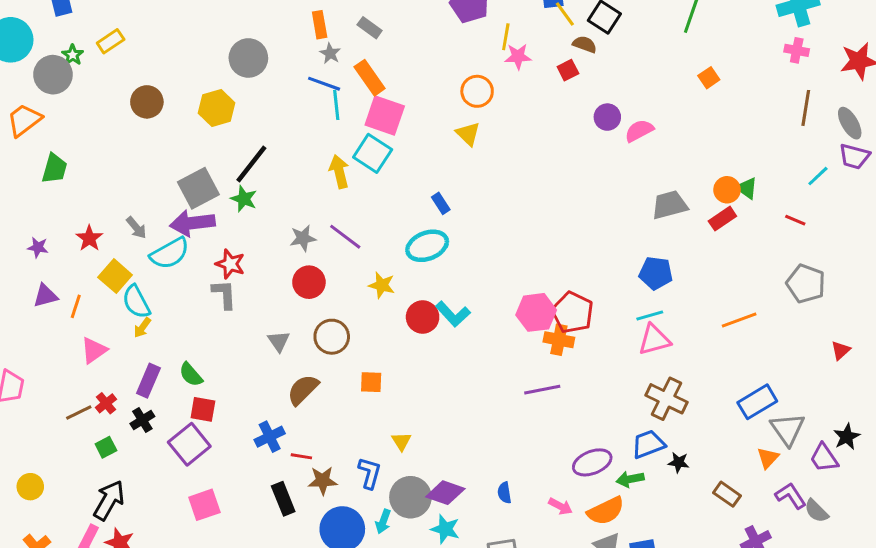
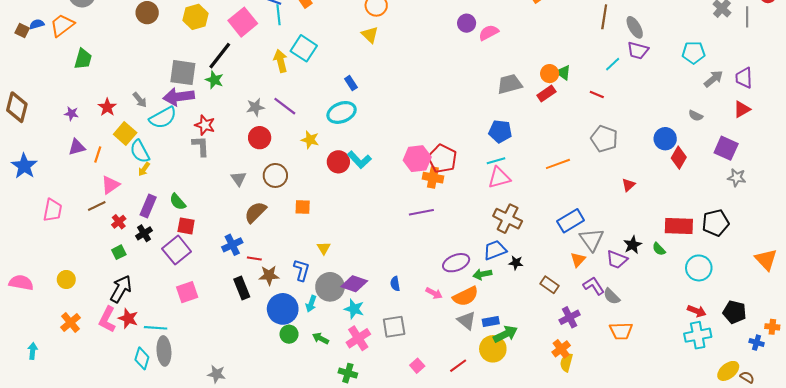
pink square: (385, 116) -> (243, 22), moved, turned 32
gray square: (198, 188) -> (183, 73), turned 36
brown line: (79, 412) -> (97, 206), moved
purple trapezoid: (824, 458) -> (617, 260), turned -35

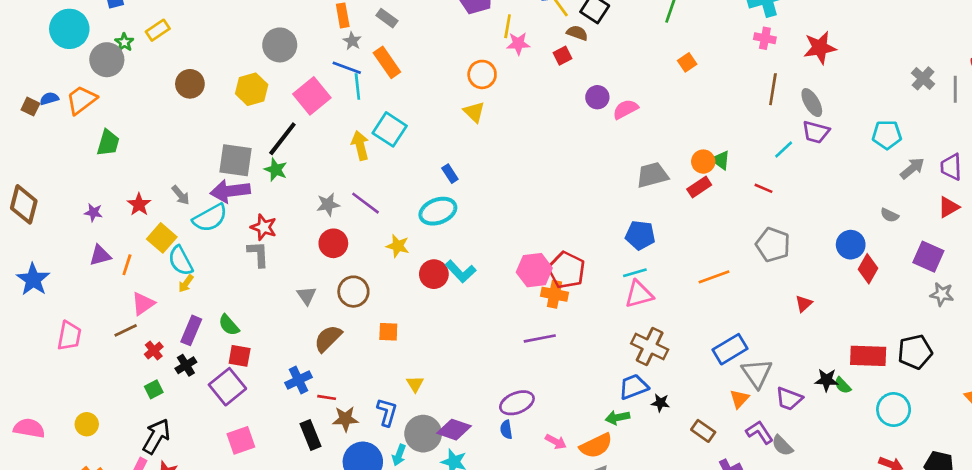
black star: (633, 245) -> (827, 380), moved, turned 30
purple ellipse: (456, 263) -> (517, 403), moved

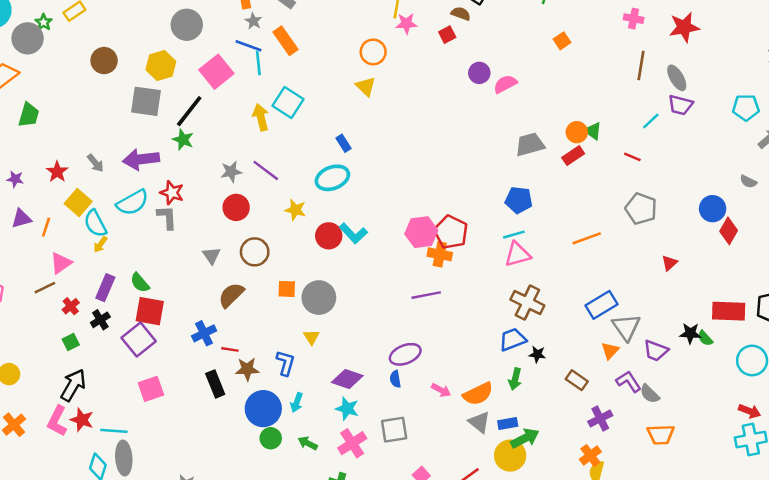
gray square: (236, 160) -> (146, 101), moved
cyan semicircle: (210, 218) -> (132, 203), moved
red square: (240, 356) -> (150, 311), size x1.4
green arrow: (617, 418) -> (515, 379), moved, turned -65
gray circle: (423, 434) -> (319, 298), moved

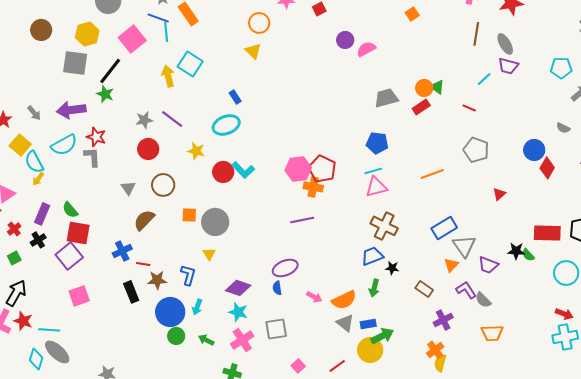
gray ellipse: (124, 458) -> (57, 352), turned -44

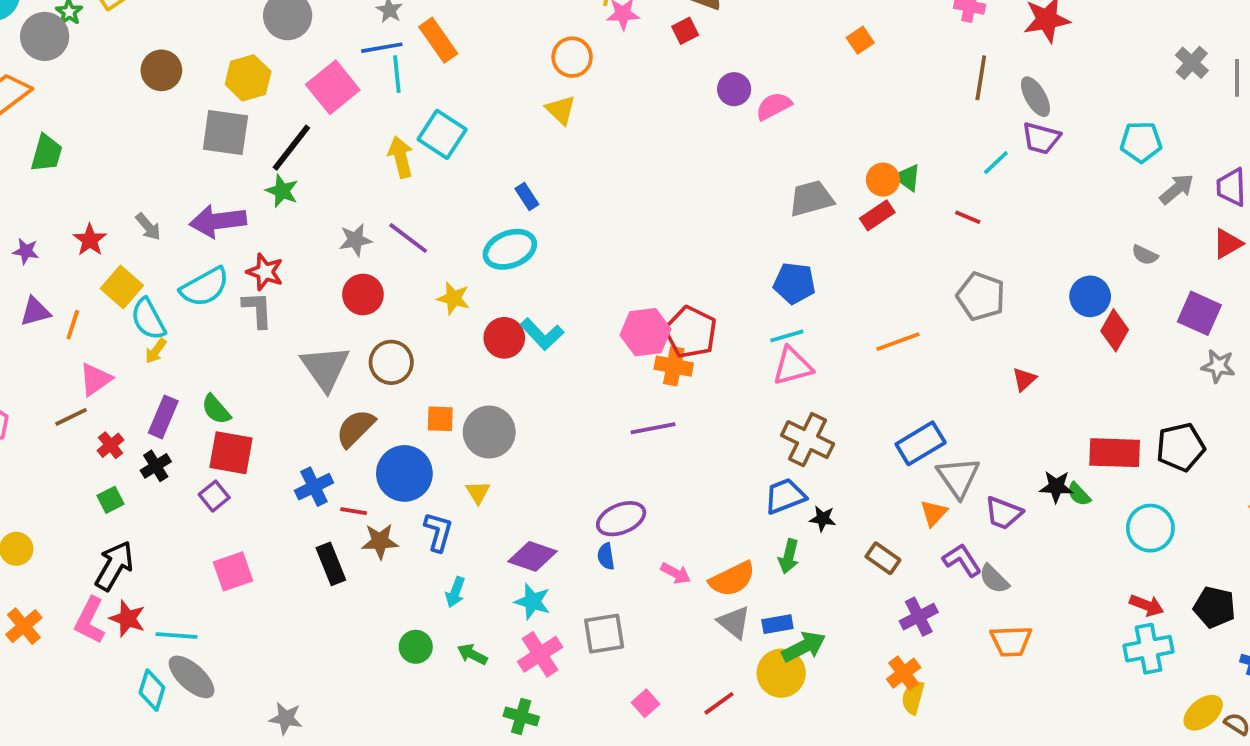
blue line: (158, 18) -> (382, 48), turned -30
gray triangle: (128, 188) -> (325, 368), size x1.8
purple square: (69, 256) -> (214, 496), size x0.6
blue circle: (170, 312) -> (404, 473), moved

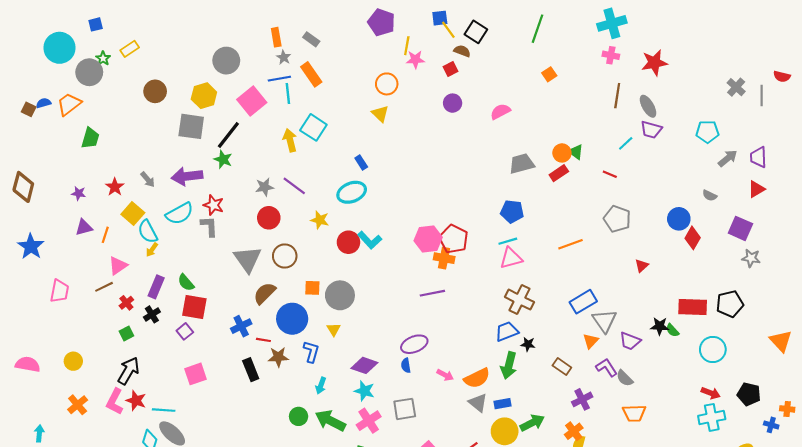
purple circle: (734, 89) -> (453, 103), moved
green arrow: (789, 556) -> (509, 365), size x1.4
green arrow: (804, 647) -> (532, 423), moved
green arrow: (472, 654) -> (330, 421), size x1.8

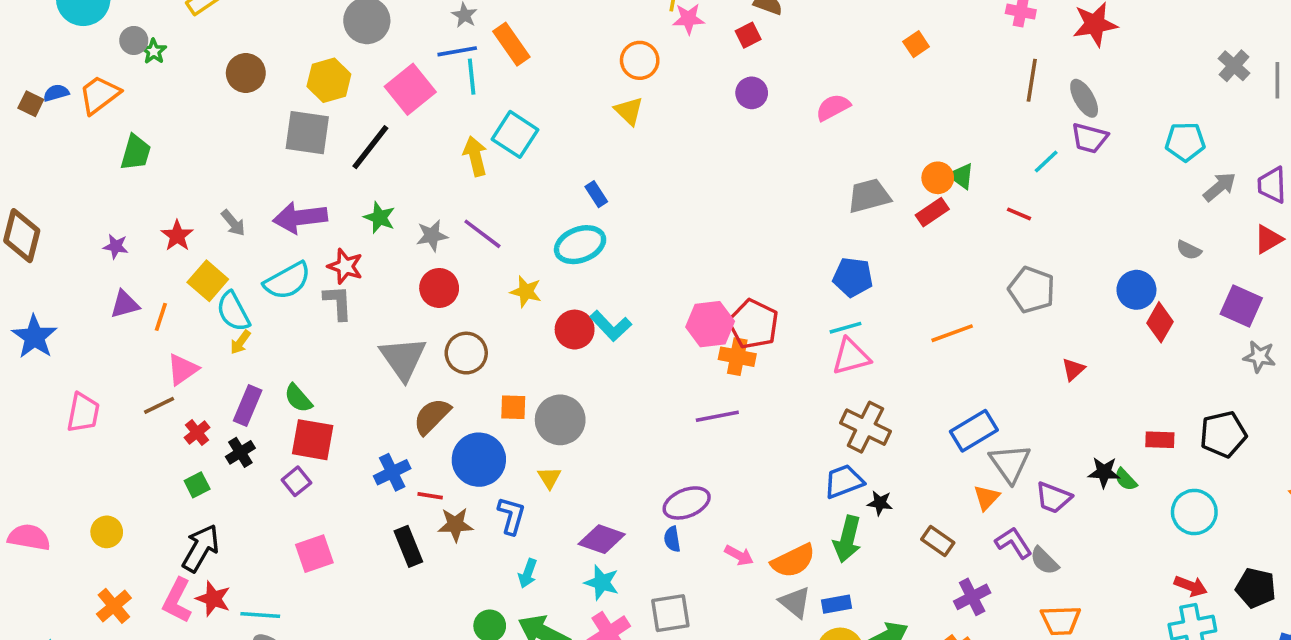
green star: (103, 58) -> (154, 51), moved
gray circle: (89, 72) -> (134, 40), size x0.6
green star: (223, 159) -> (379, 218), moved
red rectangle: (693, 307) -> (1160, 440), size x0.6

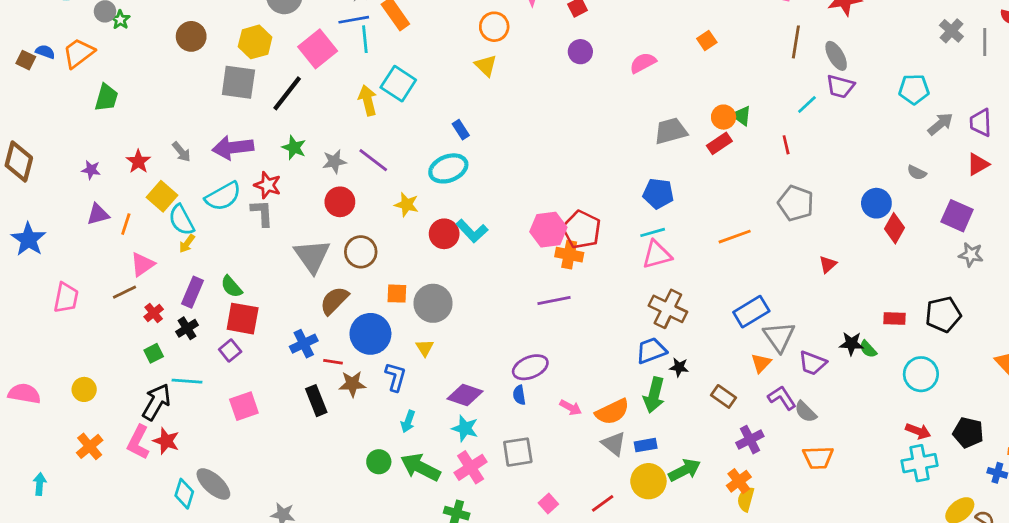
orange square: (916, 44) -> (707, 41), moved
blue semicircle: (56, 93) -> (45, 52), turned 36
red line: (1019, 214) -> (786, 145), turned 54
cyan line: (260, 615) -> (187, 381), moved

